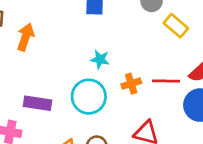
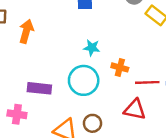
red line: (166, 81) -> (147, 82), moved
orange cross: (131, 84) -> (120, 67), turned 35

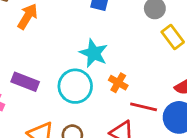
cyan star: (92, 48) -> (94, 53), size x1.5

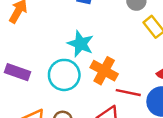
orange cross: (118, 83) -> (104, 71), size x1.5

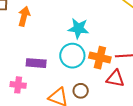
orange cross: (104, 71) -> (100, 58), moved

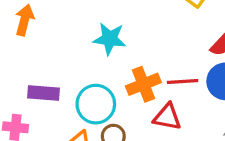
cyan circle: (72, 56) -> (96, 104), moved
orange cross: (100, 58) -> (143, 84), turned -35

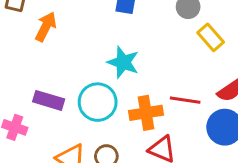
red line: (183, 81) -> (185, 100), moved
cyan circle: (96, 104) -> (98, 102), moved

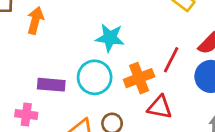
red line: (185, 100) -> (171, 60), turned -60

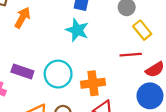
cyan star: (110, 38) -> (77, 30), moved
red line: (171, 60) -> (131, 55), moved, turned 45

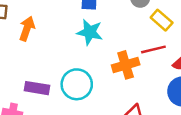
orange cross: (93, 83) -> (126, 65), moved

